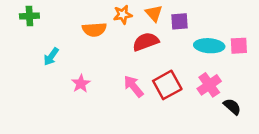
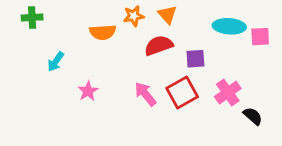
purple square: (179, 21) -> (195, 59), moved
cyan ellipse: (209, 46) -> (229, 26), moved
pink square: (239, 46) -> (260, 37), moved

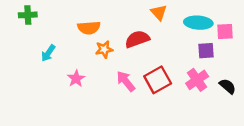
orange triangle: (167, 15) -> (159, 12), moved
orange star: (134, 16) -> (104, 49), moved
purple square: (195, 59) -> (206, 51), moved
black semicircle: (253, 116) -> (228, 86), moved

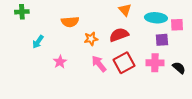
red semicircle: (137, 39) -> (119, 35), moved
orange star: (104, 49) -> (91, 39), moved
pink cross: (197, 80) -> (155, 63), turned 36

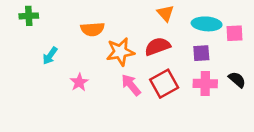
orange star: (91, 39) -> (120, 52), size x1.5
purple square: (162, 40) -> (201, 53), moved
black semicircle: (179, 68) -> (237, 80), moved

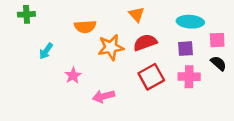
orange triangle: (165, 13) -> (137, 14), moved
pink square: (234, 33) -> (217, 40), moved
black semicircle: (237, 80) -> (218, 63), moved
pink arrow: (131, 85) -> (104, 96), moved, turned -65

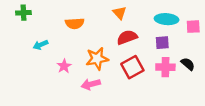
pink square: (217, 40) -> (193, 27), moved
orange star: (111, 47) -> (97, 59), moved
cyan arrow: (46, 51) -> (41, 45), turned 32
black semicircle: (218, 63) -> (188, 64), moved

